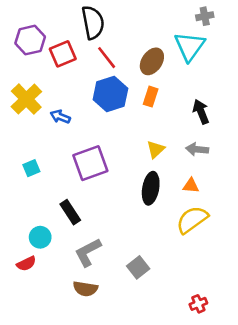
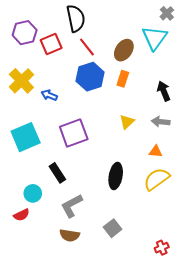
gray cross: (205, 16) -> (167, 13), turned -32
cyan square: (31, 168) -> (26, 137), size x2.0
black ellipse: (151, 188) -> (116, 176), moved
gray square: (138, 267) -> (113, 228), moved

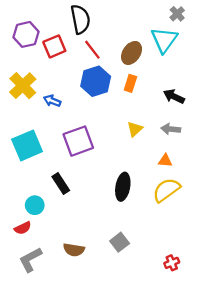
black arrow: (164, 91) -> (174, 96), turned -42
gray L-shape: (72, 206) -> (30, 260), moved

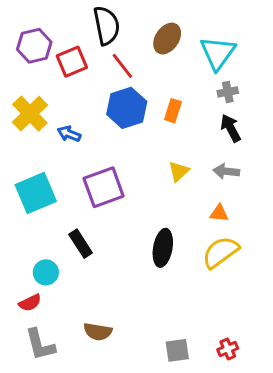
gray cross: (177, 14) -> (228, 92), moved, turned 32
brown ellipse: (132, 53) -> (167, 39), moved
black arrow: (174, 96) -> (231, 128), turned 36
gray square: (120, 242) -> (177, 350), moved, turned 30
gray L-shape: (30, 260) -> (40, 345), turned -76

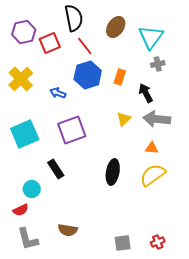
black arrow: (231, 128) -> (146, 93), moved
blue arrow: (69, 134) -> (58, 93), moved
gray arrow: (226, 171) -> (157, 119), size x1.5

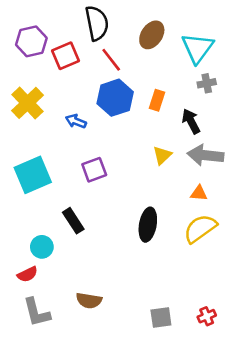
purple square: (72, 130) -> (94, 170), size x0.7

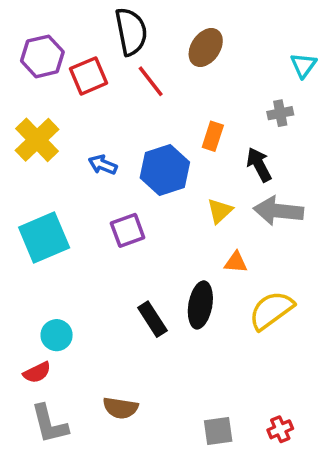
cyan triangle: (198, 48) -> (303, 65), moved, size x0.6
blue hexagon: (115, 98) -> (165, 170), moved
orange triangle: (199, 193) -> (236, 262), moved
black rectangle: (73, 221) -> (152, 319), moved

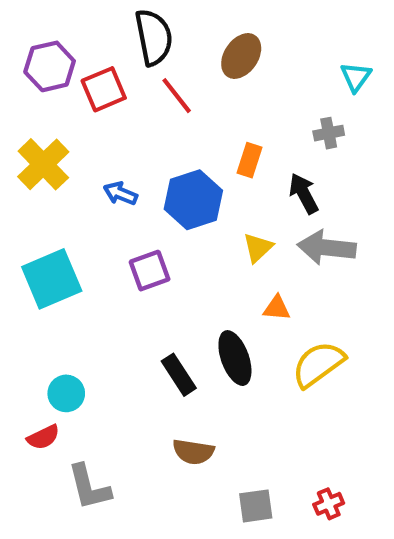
black ellipse: (200, 305) -> (235, 358), turned -30
brown semicircle: (120, 408) -> (193, 452), moved
gray L-shape: (49, 424) -> (89, 487), moved

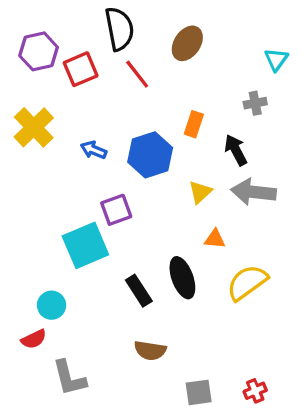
cyan square: (52, 279) -> (85, 245), moved

